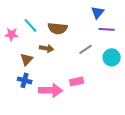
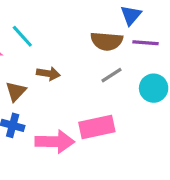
brown semicircle: (58, 28) -> (107, 41), moved
pink rectangle: (77, 81) -> (97, 127), size x1.5

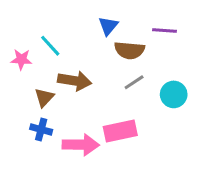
blue triangle: (131, 15) -> (108, 26), moved
purple line: (145, 43) -> (165, 30), moved
brown arrow: (48, 74) -> (75, 81), size x1.5

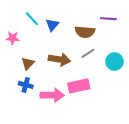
blue triangle: (108, 26) -> (52, 25), moved
cyan line: (50, 46) -> (32, 19), moved
brown arrow: (75, 81) -> (59, 59), moved

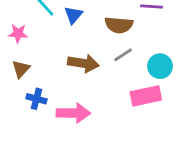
brown triangle: (28, 64) -> (21, 69), moved
pink rectangle: (79, 86) -> (146, 96), moved

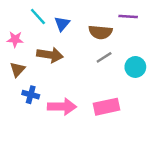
brown arrow: (83, 63) -> (50, 55), moved
pink rectangle: (146, 96) -> (106, 107), moved

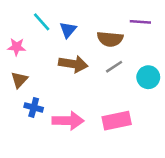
brown arrow: (50, 55) -> (73, 64), moved

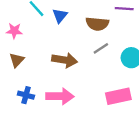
brown arrow: (73, 64) -> (65, 60), moved
blue cross: (34, 107) -> (26, 95), moved
pink rectangle: (117, 121) -> (118, 96), moved

